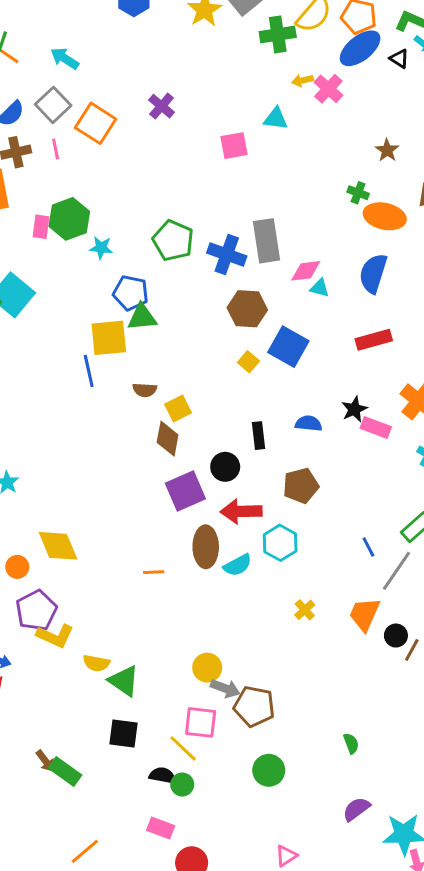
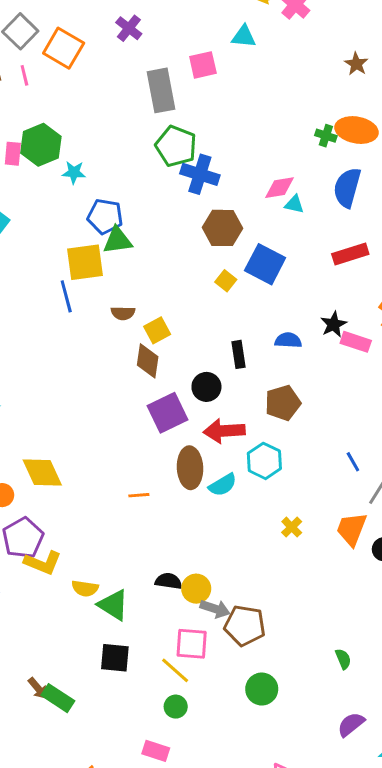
green cross: (358, 193) -> (326, 136), moved
green pentagon: (173, 240) -> (176, 146), moved
gray rectangle: (266, 241) -> (161, 90), moved
black semicircle: (162, 776) -> (168, 581), moved

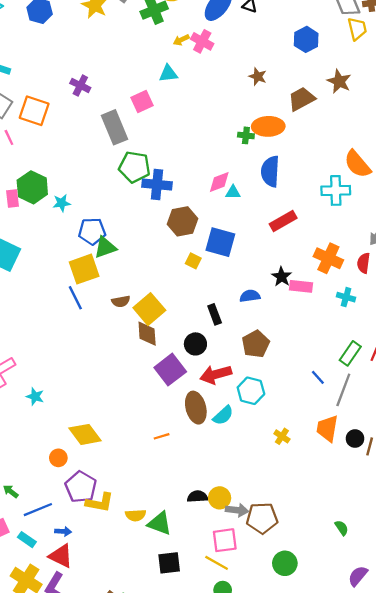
yellow square: (157, 330) -> (149, 309), size x1.5

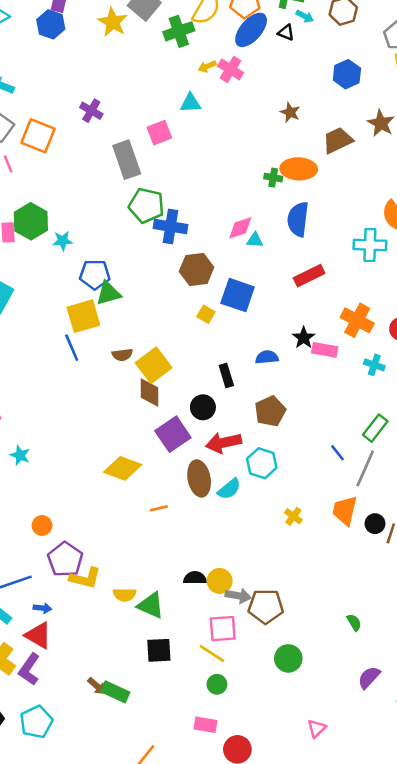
yellow diamond: (85, 434) -> (123, 468), moved, turned -36

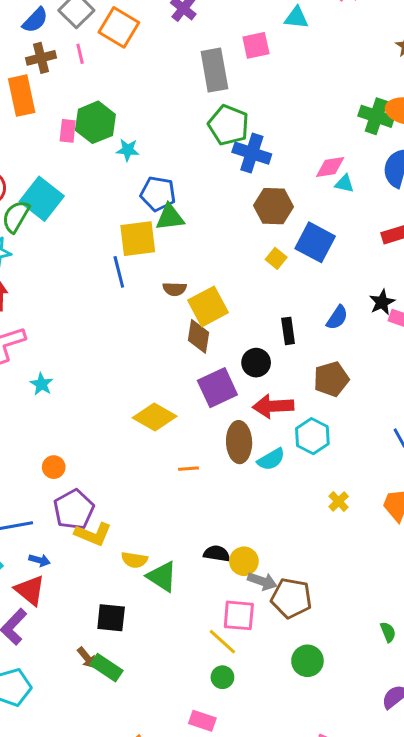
green cross: (273, 178) -> (376, 116), size x1.6
blue semicircle: (267, 357) -> (337, 318), turned 120
black square: (159, 650) -> (111, 618), moved

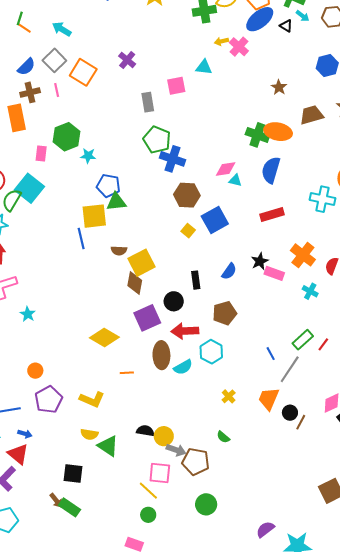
gray rectangle: (214, 70) -> (148, 102), size x0.7
pink rectangle: (68, 131) -> (41, 153), moved
blue square: (315, 242) -> (215, 220), turned 32
yellow L-shape: (93, 534) -> (92, 399), moved
green semicircle: (388, 632) -> (223, 437), moved, turned 152

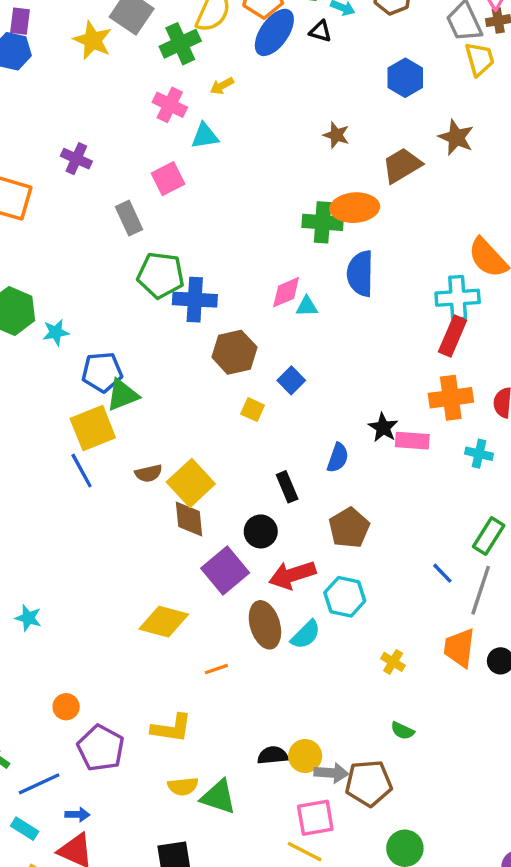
pink cross: (239, 47) -> (170, 105), moved
red rectangle: (272, 215) -> (453, 336), moved, turned -35
blue square: (215, 220) -> (291, 380), size x0.6
orange cross: (303, 255) -> (451, 398), turned -30

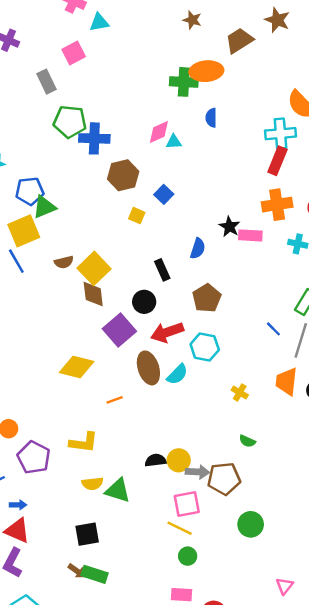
blue semicircle: (360, 274) -> (211, 118), size x0.6

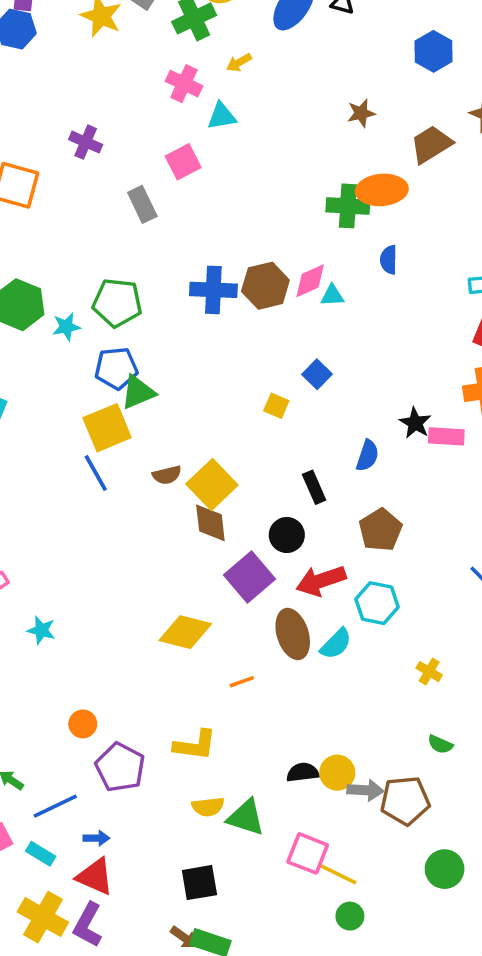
brown star: (192, 20) -> (361, 113), turned -30
green pentagon: (70, 122) -> (117, 303), moved
brown hexagon: (123, 175) -> (265, 286), moved
pink square: (187, 504) -> (308, 853), moved, turned 32

